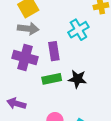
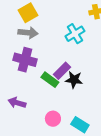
purple rectangle: (54, 51) -> (62, 71), moved, turned 54
green rectangle: (52, 79) -> (50, 80), turned 48

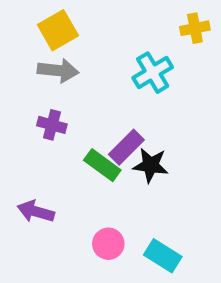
purple cross: (25, 60) -> (52, 125), size x0.6

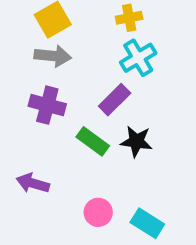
yellow cross: (195, 28) -> (129, 18), moved
purple cross: (52, 125) -> (47, 105), size x1.4
purple rectangle: (126, 147) -> (115, 100), moved

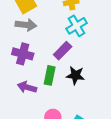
green rectangle: (93, 141) -> (50, 75), turned 66
purple arrow: (33, 183) -> (27, 87), moved

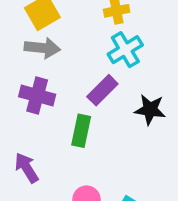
black star: (75, 75) -> (150, 110), moved
purple arrow: (27, 87) -> (27, 168), moved, turned 42

